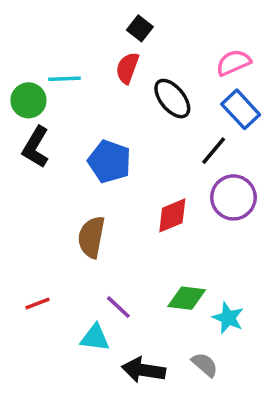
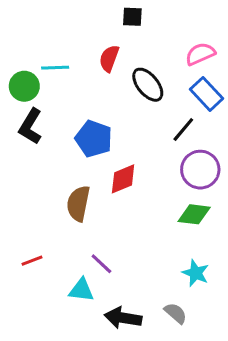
black square: (140, 28) -> (132, 17), moved, turned -35
red diamond: (172, 215) -> (123, 179), moved
green diamond: (187, 298) -> (194, 214), moved

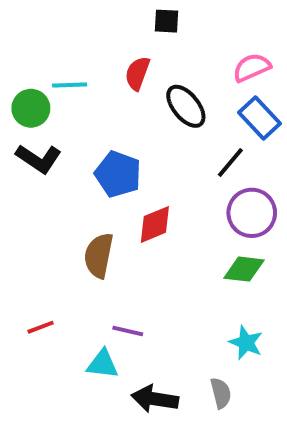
black L-shape: (30, 126) -> (39, 159), turned -87
purple line: (101, 264) -> (128, 331), turned -30
gray semicircle: (176, 313) -> (221, 393), turned 35

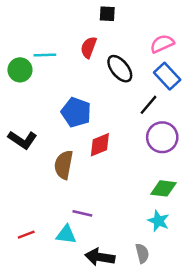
black L-shape: (39, 159) -> (22, 140), moved
green diamond: (244, 269) -> (163, 188), moved
red line: (41, 327) -> (26, 235), moved

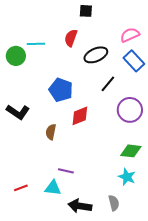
black ellipse: (120, 69) -> (96, 55), turned -75
black line: (148, 105) -> (108, 84), moved
brown semicircle: (64, 165) -> (51, 132), size x0.7

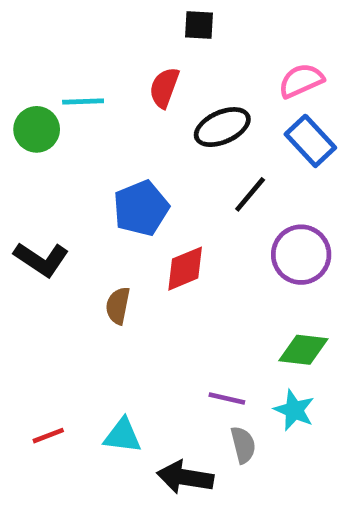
blue pentagon: (61, 90) -> (141, 208), turned 30
purple line: (66, 171) -> (227, 398), moved
gray semicircle: (114, 203) -> (243, 445), moved

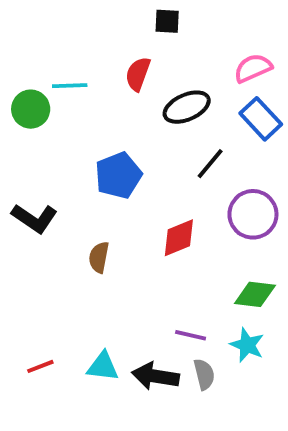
red diamond: (185, 269) -> (179, 238), moved
black arrow: (185, 477) -> (155, 376), moved

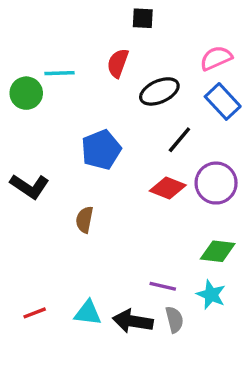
red diamond: (179, 238) -> (168, 188), moved, turned 44

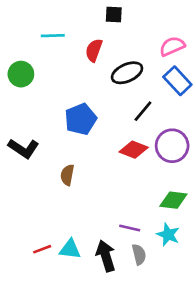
cyan line: (60, 73) -> (53, 36), moved
red line: (35, 313) -> (42, 249), moved
black arrow: (133, 321) -> (106, 256), turned 64

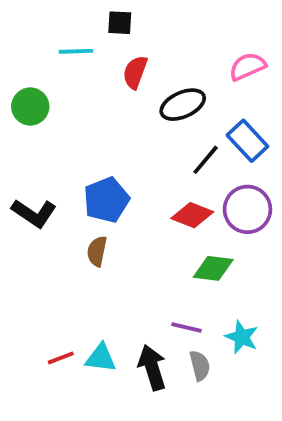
black square: (114, 14) -> (120, 23), moved
blue rectangle: (177, 81) -> (247, 141), moved
blue pentagon: (81, 119) -> (106, 200), moved
green diamond: (173, 200) -> (213, 268), moved

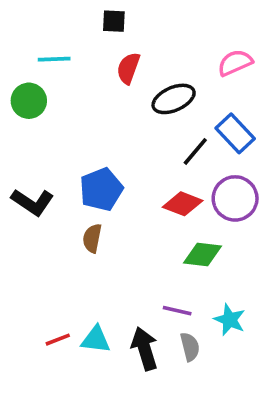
cyan line: (76, 51) -> (54, 59), moved

